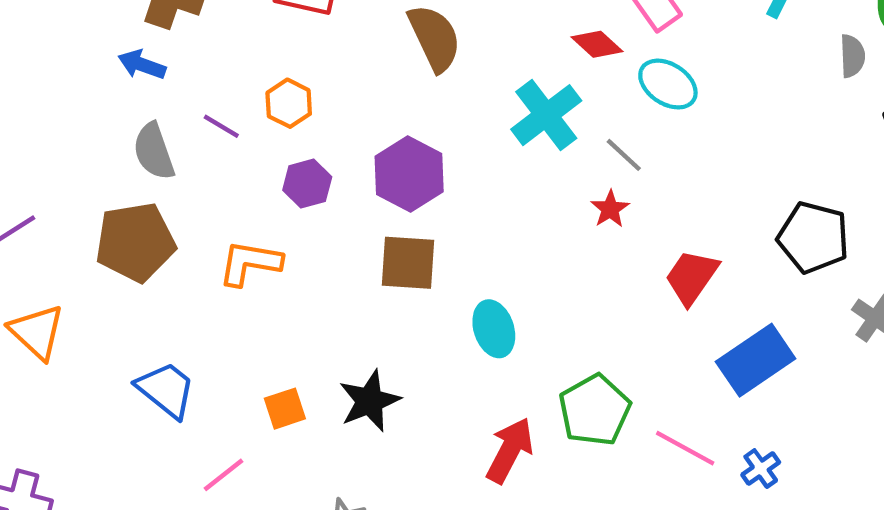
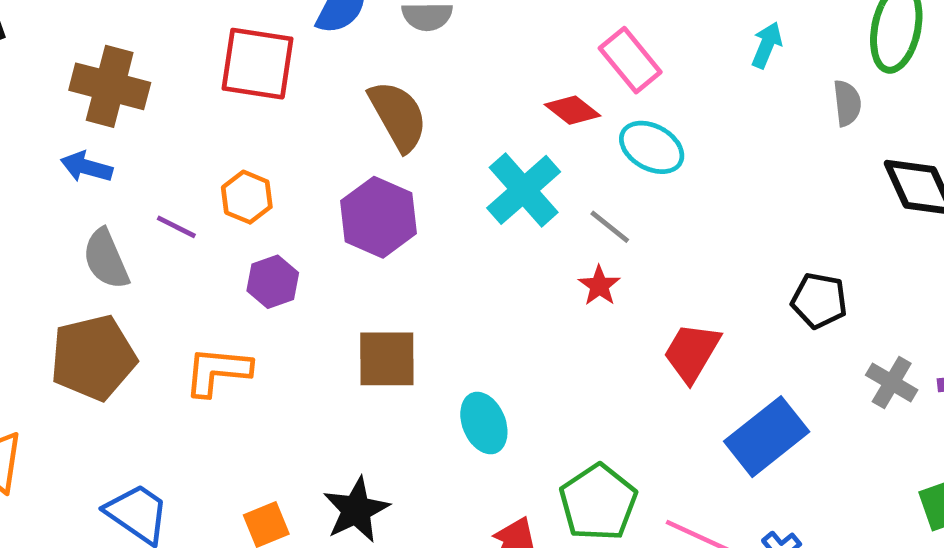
purple hexagon: (409, 174) -> (378, 217), moved
black pentagon: (813, 237) -> (819, 301), size x0.7

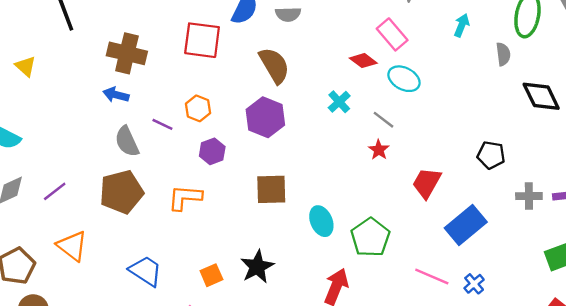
cyan cross: (524, 190) -> (339, 102), size x0.6
gray cross: (892, 382) -> (529, 196), turned -30
green pentagon: (598, 502) -> (370, 237), moved

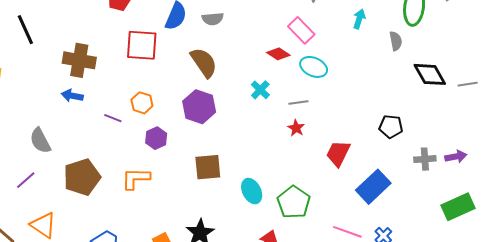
gray line: (383, 120) -> (298, 102), turned -42
gray semicircle: (127, 141) -> (40, 141), moved

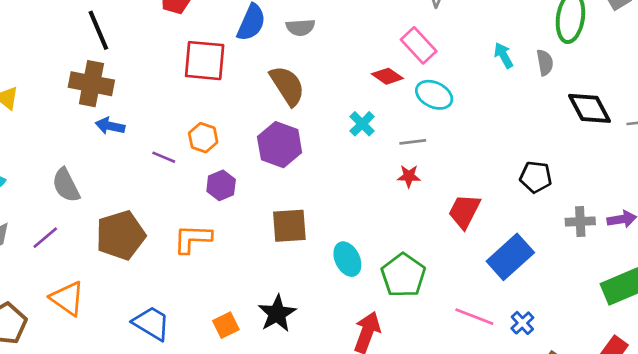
cyan arrow: (359, 19) -> (504, 55), moved, turned -48
black line: (25, 30) -> (98, 30), moved
brown cross: (79, 60) -> (91, 84), moved
red star: (296, 128) -> (409, 176), turned -30

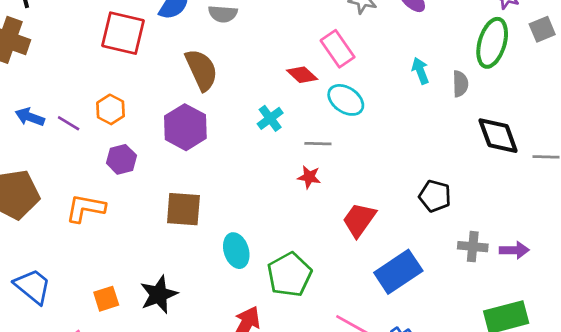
blue arrow: (110, 126) -> (30, 117), moved

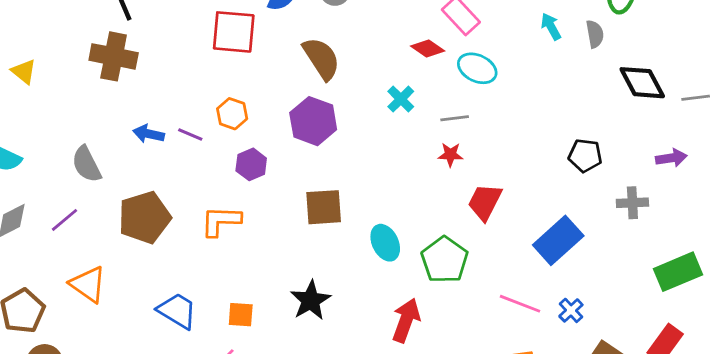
red trapezoid: (359, 220) -> (485, 202), moved
purple arrow: (514, 250) -> (671, 158), moved
orange square: (106, 299) -> (241, 315), moved, turned 30

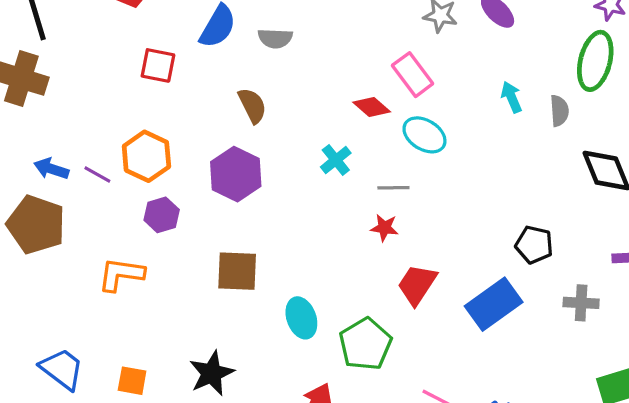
red square: (234, 32) -> (158, 65), size x0.7
brown semicircle: (321, 59) -> (252, 105), size x0.7
orange hexagon: (232, 114) -> (146, 156), size x1.4
brown pentagon: (144, 217) -> (36, 225), moved, turned 30
blue rectangle: (558, 240) -> (494, 304), moved

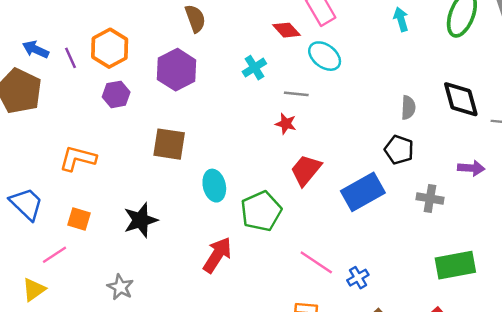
cyan arrow: (511, 97) -> (401, 19), moved
gray semicircle: (559, 111) -> (408, 108), moved
purple line: (97, 174) -> (70, 58), turned 30
orange L-shape: (121, 274) -> (78, 158), moved

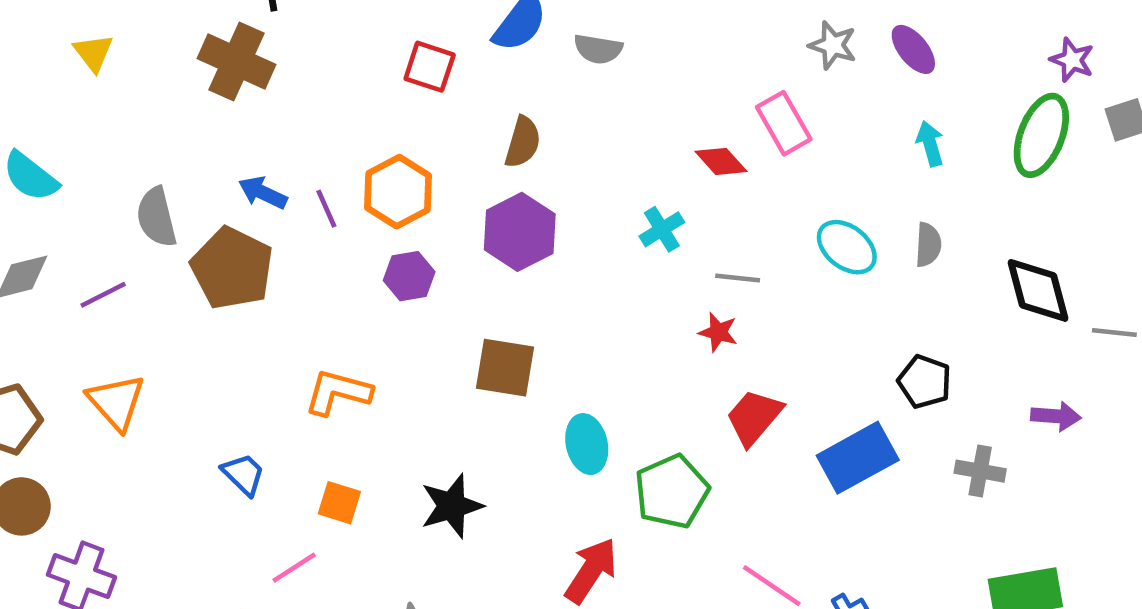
brown semicircle: (195, 18) -> (523, 142), moved, turned 36
cyan ellipse: (325, 56) -> (847, 247), moved
gray semicircle: (408, 108) -> (928, 245), moved
blue trapezoid: (26, 204) -> (243, 474), size x0.7

